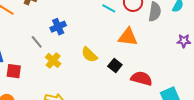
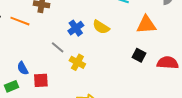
yellow semicircle: (89, 55) -> (101, 27), moved

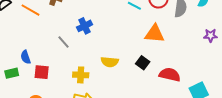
yellow semicircle: (101, 27) -> (110, 62), moved, turned -36
yellow cross: (77, 62) -> (81, 75), moved, turned -35

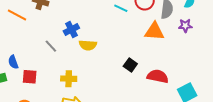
orange triangle: (155, 34) -> (154, 31), moved
purple star: (211, 35) -> (185, 26), moved
yellow semicircle: (110, 62) -> (88, 45), moved

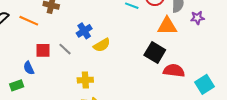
yellow semicircle: (88, 45) -> (102, 45), turned -30
black square: (130, 65) -> (155, 52), moved, size x1.5
red square: (30, 77) -> (43, 50), moved

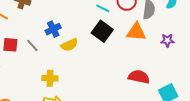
purple star: (197, 18) -> (167, 40), moved
black square: (155, 52) -> (102, 31), moved

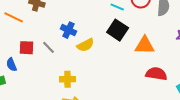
blue cross: (53, 29) -> (69, 30), turned -35
orange triangle: (136, 32) -> (145, 45), moved

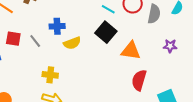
blue cross: (69, 30) -> (57, 26), turned -35
red semicircle: (156, 74) -> (139, 80), turned -90

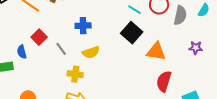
red square: (13, 39) -> (39, 37), turned 35
gray line: (35, 41) -> (61, 49), moved
yellow semicircle: (72, 43) -> (91, 52), moved

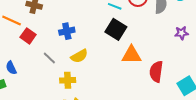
red square: (39, 37) -> (28, 36), moved
orange triangle: (156, 52) -> (131, 55), moved

